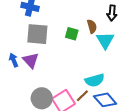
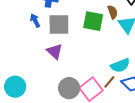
green square: (72, 34) -> (93, 21), size x1.5
blue arrow: (14, 60) -> (35, 20), moved

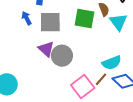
gray circle: (69, 88) -> (62, 56), moved

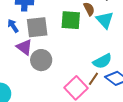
purple triangle: (46, 49) -> (24, 47), moved
gray circle: (62, 56) -> (41, 60), moved

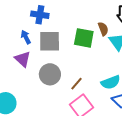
purple triangle: (24, 47) -> (23, 59), moved
brown line: (93, 79) -> (77, 84), moved

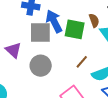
blue arrow: (26, 37) -> (54, 21), moved, size x1.6
brown line: (77, 84) -> (82, 62), moved

